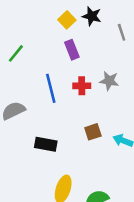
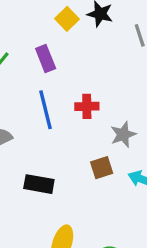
purple rectangle: (72, 50) -> (46, 58), moved
gray star: (109, 81) -> (123, 134), moved, turned -30

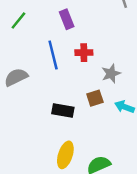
purple rectangle: (46, 58) -> (67, 19), moved
black rectangle: (39, 184) -> (63, 111), moved

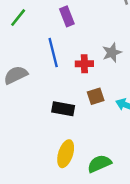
red cross: (84, 53) -> (84, 64), moved
gray star: (111, 74) -> (112, 53), moved

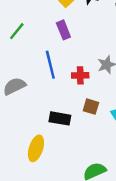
brown square: (96, 96) -> (91, 107), turned 35
yellow ellipse: (66, 154) -> (36, 148), moved

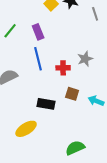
purple rectangle: (63, 30) -> (38, 32), moved
yellow ellipse: (36, 148) -> (26, 129), turned 40

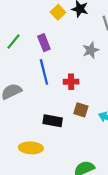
gray star: (85, 59) -> (91, 50), moved
yellow ellipse: (26, 129) -> (31, 148), turned 35

